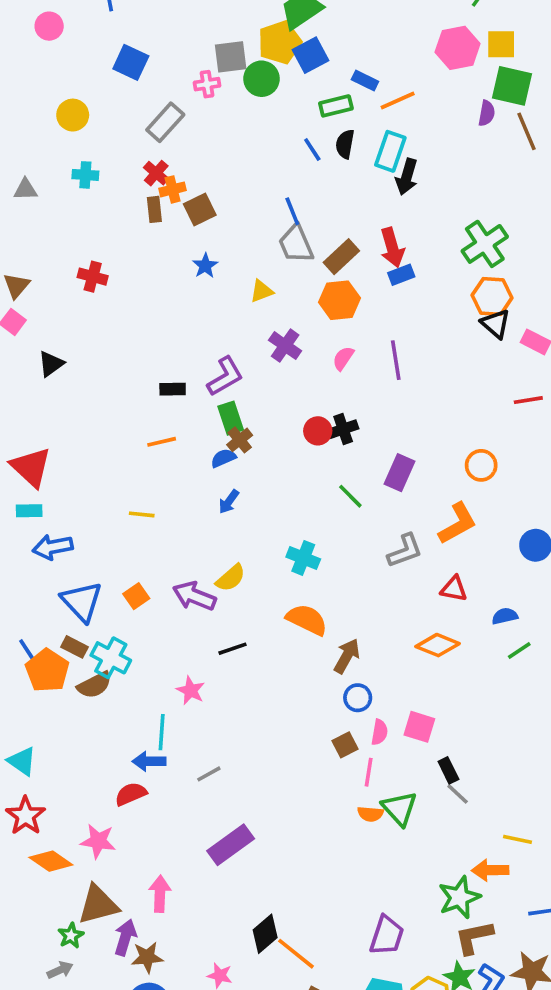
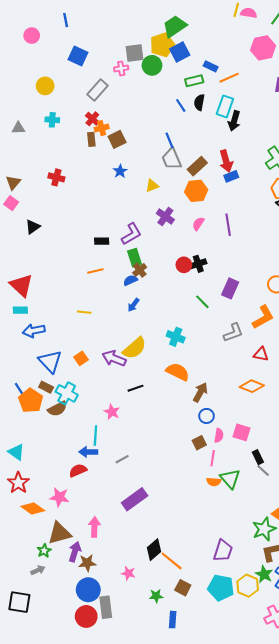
yellow semicircle: (231, 578) -> (135, 348), size x1.4

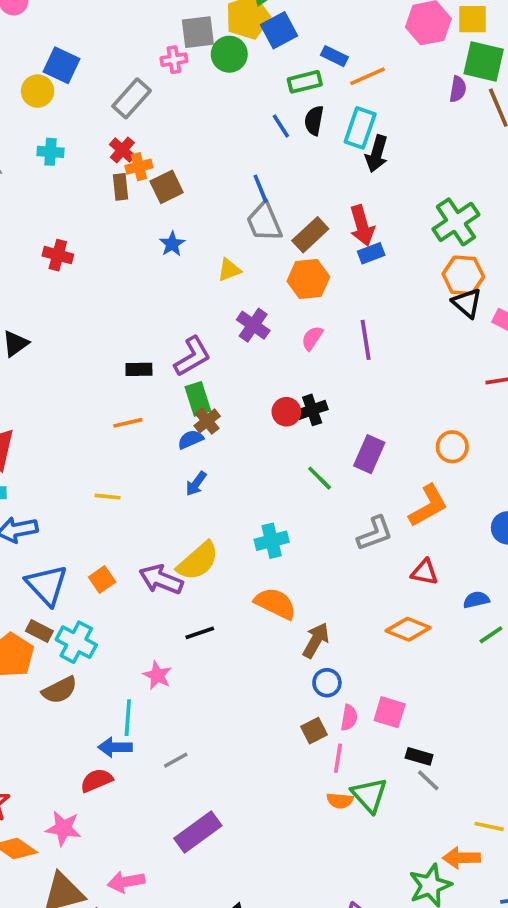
blue square: (78, 56) -> (61, 65), moved
cyan cross: (176, 337) -> (272, 541), turned -36
brown semicircle: (57, 409) -> (60, 690), moved
black rectangle: (258, 457) -> (419, 756), turned -48
pink arrow: (94, 527) -> (126, 882), turned -102

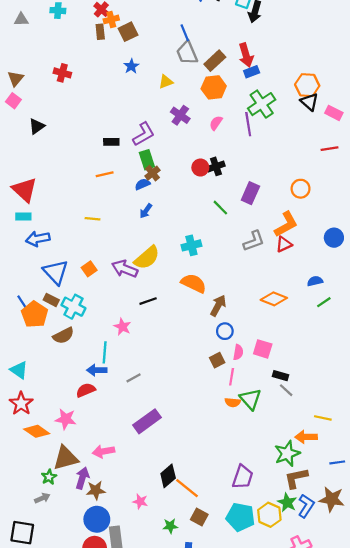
green cross: (456, 222) -> (262, 104), moved
red triangle: (425, 572) -> (284, 244), moved, turned -36

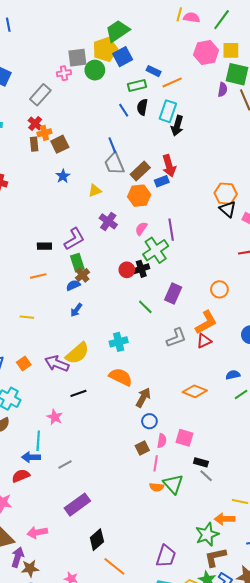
blue rectangle: (252, 72) -> (162, 181), moved
green cross: (262, 104) -> (156, 250), moved
black diamond: (168, 476) -> (97, 540), moved

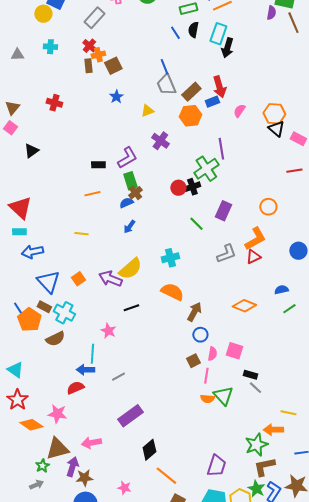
pink semicircle: (141, 229) -> (239, 111), moved

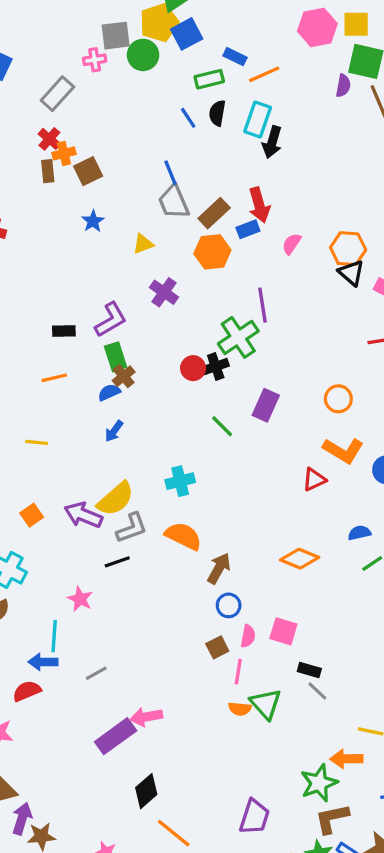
orange L-shape: (255, 239) -> (343, 450), moved, turned 60
gray L-shape: (226, 254) -> (132, 528), moved
pink arrow: (91, 443) -> (146, 717), moved

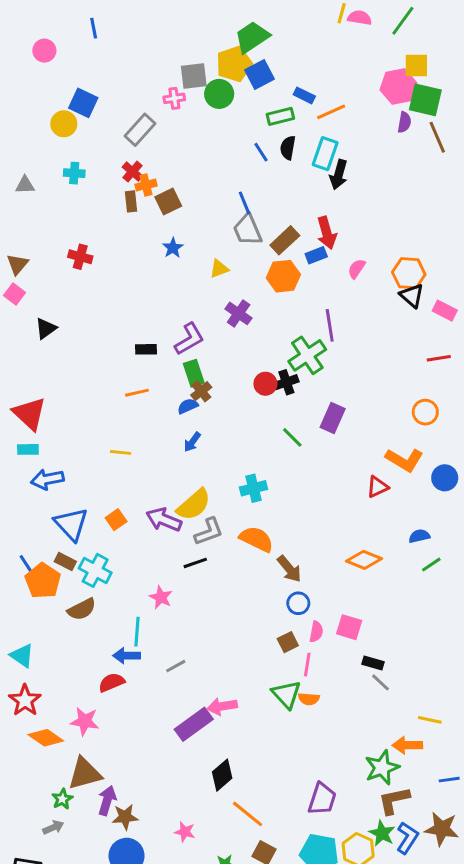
pink hexagon: (317, 27) -> (398, 86), moved
orange circle: (338, 399) -> (425, 412), moved
brown arrow: (219, 568) -> (289, 569), turned 112
green triangle: (266, 704) -> (286, 694), moved

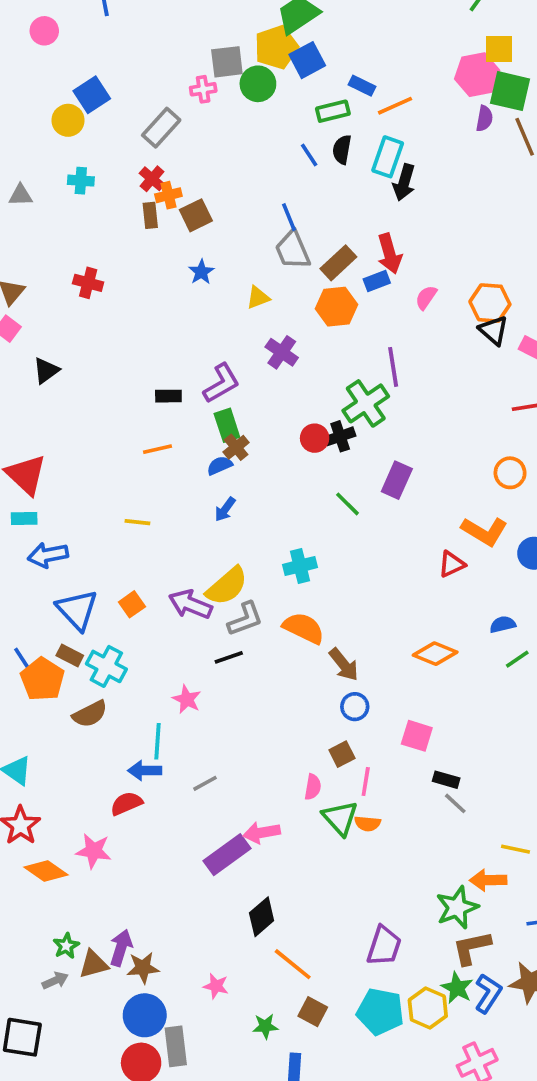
blue square: (83, 103) -> (92, 95), turned 32
pink semicircle: (316, 632) -> (313, 787), moved
brown triangle: (85, 774) -> (94, 964), moved, size x0.7

